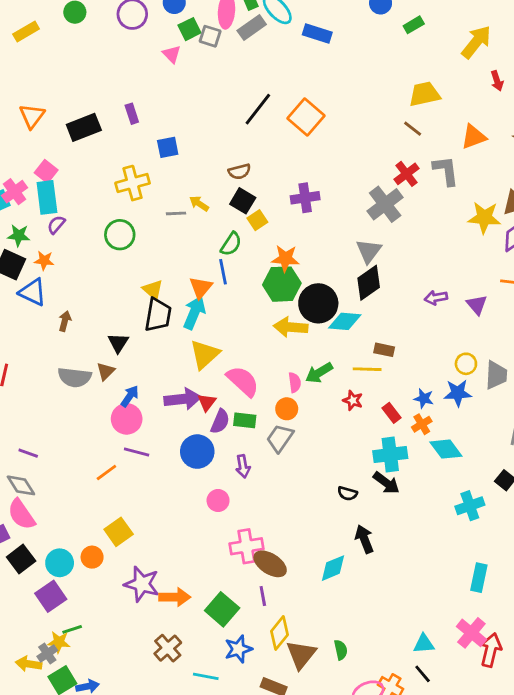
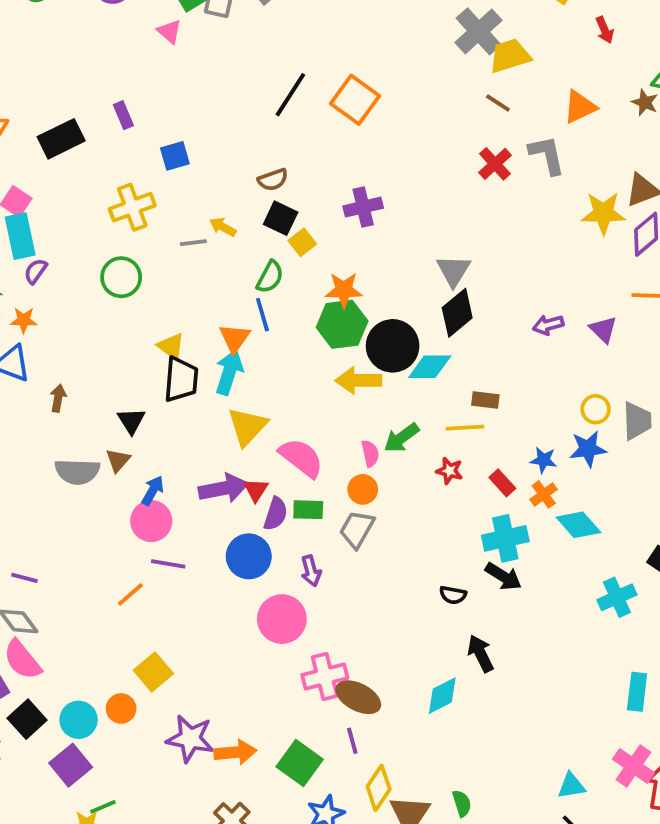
gray cross: (385, 204) -> (479, 31), moved
pink circle: (218, 501) -> (282, 619), size x1.6

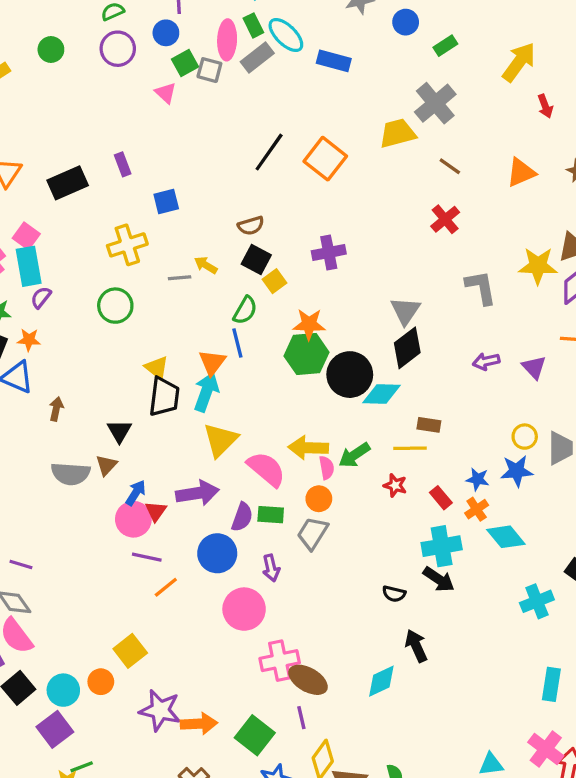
yellow trapezoid: (510, 56) -> (398, 133), moved
gray L-shape: (547, 155) -> (481, 287), moved
yellow arrow: (358, 380) -> (308, 448), moved
red triangle: (256, 490) -> (156, 511), moved
orange line: (130, 594) -> (166, 587), moved

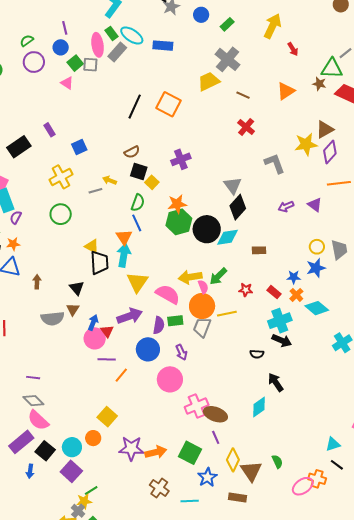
yellow line: (410, 448) -> (227, 314), moved
orange circle: (319, 499) -> (202, 306), size x1.6

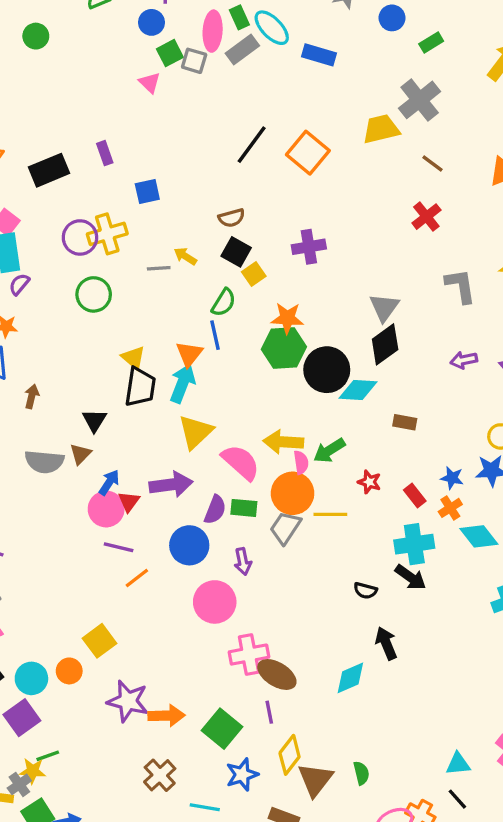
purple circle: (34, 62) -> (80, 237), moved

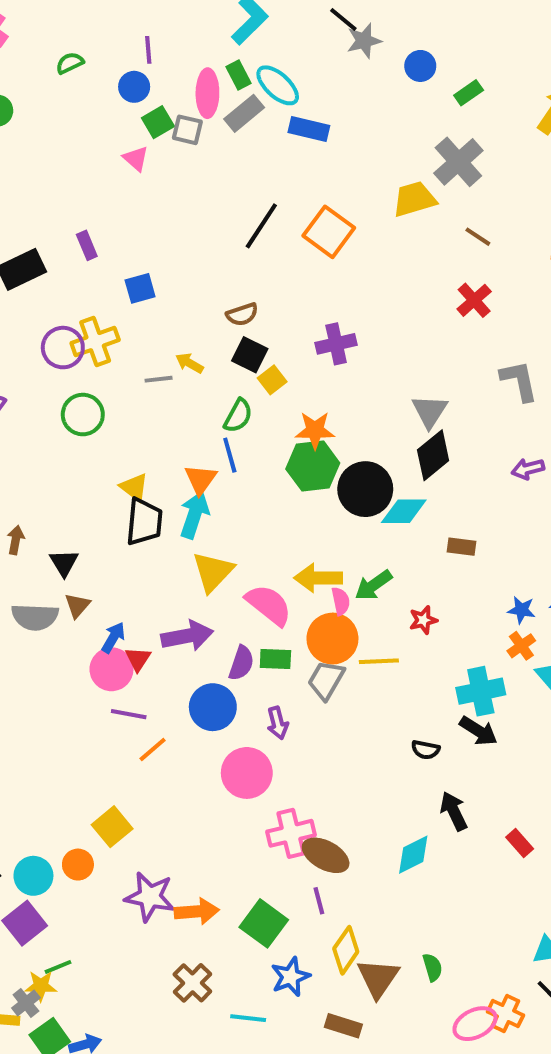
blue rectangle: (319, 55) -> (309, 129), moved
black triangle: (94, 420) -> (64, 563), moved
red star: (369, 482) -> (423, 620), turned -30
red rectangle: (415, 495) -> (520, 843), moved

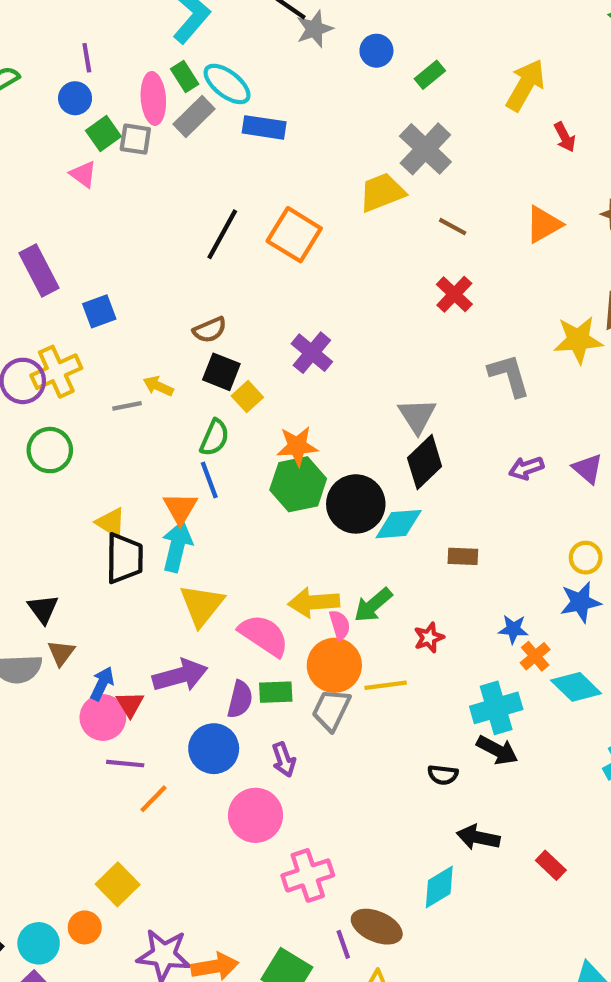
purple rectangle: (87, 245) -> (39, 271), size x1.6
purple cross: (336, 344) -> (312, 353), turned -33
blue star: (521, 610) -> (513, 629), moved
black arrow: (454, 811) -> (478, 837), turned -48
brown ellipse: (326, 855) -> (377, 927), moved

